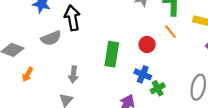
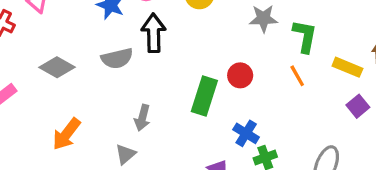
red circle: (147, 45) -> (240, 75), moved
orange arrow: (28, 74) -> (66, 134), moved, size x1.5

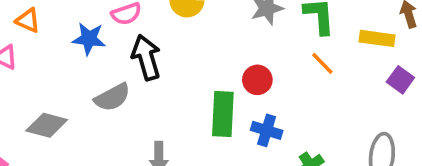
blue cross: (246, 133) -> (267, 130), moved

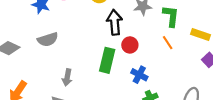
black arrow: (146, 57) -> (115, 22), moved
blue cross: (267, 130) -> (139, 75), moved

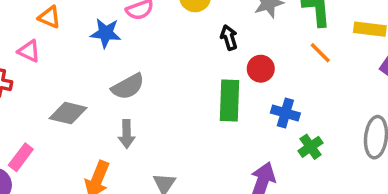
black arrow: (115, 22) -> (229, 37), size x0.6
gray arrow: (67, 77) -> (127, 134), moved

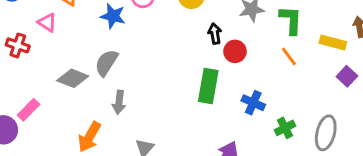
red circle: (261, 69) -> (235, 51), moved
gray semicircle: (128, 87) -> (106, 63), moved, turned 144
green cross: (311, 147) -> (285, 128), moved

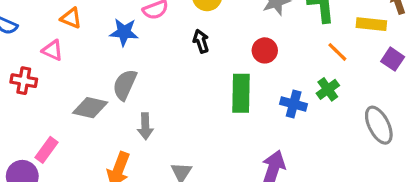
black arrow: (215, 34) -> (201, 41), moved
orange line: (289, 56) -> (337, 52), moved
green cross: (285, 128) -> (328, 89), moved
gray ellipse: (326, 133) -> (379, 125), turned -32

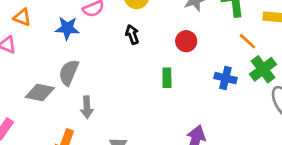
green cross: (328, 89) -> (263, 69), moved, size x1.4
green rectangle: (241, 93) -> (167, 78), size x0.6
blue cross: (294, 104) -> (225, 78), moved

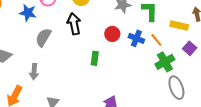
black arrow: (132, 35) -> (74, 24), size x1.5
gray semicircle: (69, 73) -> (43, 37), moved
blue cross: (225, 78) -> (136, 38), moved

